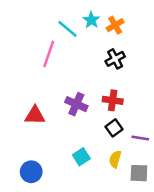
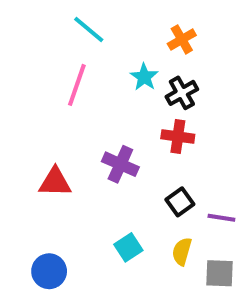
cyan star: (91, 20) -> (144, 77), moved
cyan line: (68, 29) -> (89, 30), moved
red cross: (113, 100) -> (178, 137), moved

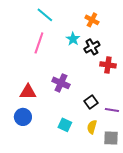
orange cross: (182, 39) -> (92, 20), turned -32
red cross: (178, 137) -> (108, 65), moved
cyan square: (128, 247) -> (65, 125), turned -32
blue circle: (49, 271) -> (23, 117), moved

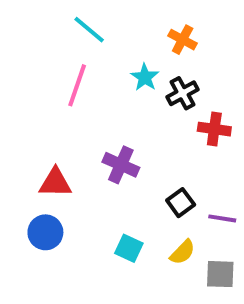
yellow semicircle: (92, 127) -> (183, 252), turned -152

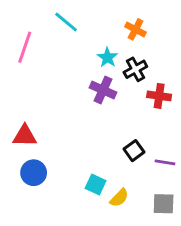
pink line: (77, 85) -> (25, 47), moved
purple cross: (121, 165) -> (103, 90), moved
red triangle: (55, 183) -> (25, 136), moved
yellow semicircle: (183, 252) -> (119, 198), moved

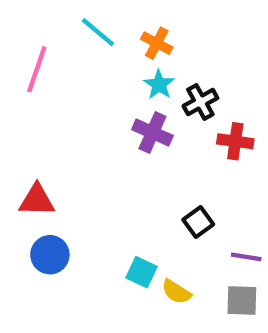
orange cross: (135, 29) -> (157, 43), moved
purple line: (165, 162) -> (246, 257), moved
yellow semicircle: (119, 198) -> (176, 292), turned 78

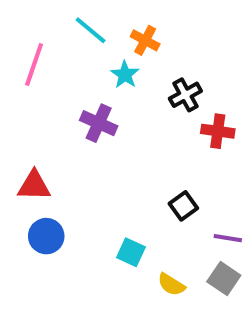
cyan star: (159, 85) -> (125, 75), moved
purple cross: (152, 133) -> (99, 123), moved
yellow semicircle: (176, 292) -> (171, 285), moved
gray square: (242, 300) -> (224, 278), turned 32

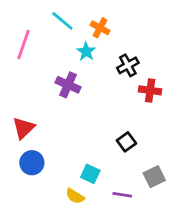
red triangle: (34, 186) -> (24, 128), turned -45
purple line: (228, 238) -> (122, 195), moved
gray square: (224, 278) -> (154, 177), moved, turned 30
yellow semicircle: (171, 285) -> (75, 196), moved

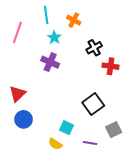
cyan line: (62, 21) -> (46, 15), turned 42
cyan star: (86, 51) -> (54, 37), moved
black square: (126, 142) -> (93, 104), size x1.5

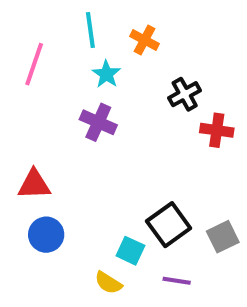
red triangle: (17, 94) -> (34, 184), turned 42
black square: (93, 104) -> (169, 225), moved
gray square: (114, 130) -> (223, 237), moved

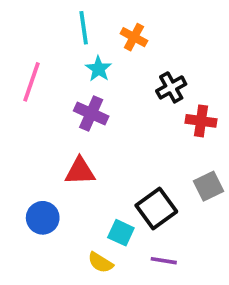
pink line: (34, 64) -> (32, 82), moved
red triangle: (34, 184) -> (80, 171), moved
gray square: (223, 237) -> (208, 186), moved

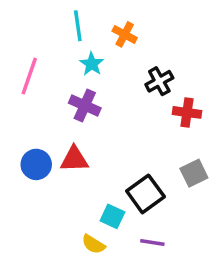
blue circle: (43, 218) -> (36, 164), moved

